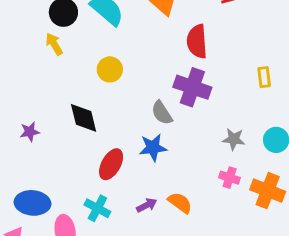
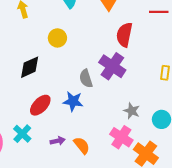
black diamond: (84, 118) -> (30, 67), turned 65
pink cross: (230, 178) -> (121, 137), size x1.5

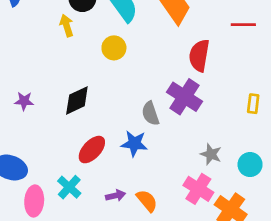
yellow circle: (57, 38) -> (114, 48), moved

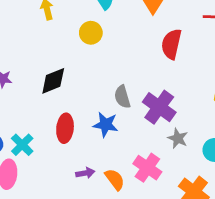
purple cross: (185, 97) -> (159, 107), moved
red ellipse: (92, 150) -> (65, 128), turned -40
cyan cross: (69, 187) -> (22, 145), moved
pink cross: (198, 189) -> (147, 168), moved

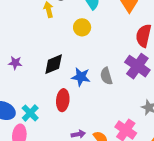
purple cross: (159, 107) -> (137, 66), moved
blue star: (106, 125) -> (81, 77), moved

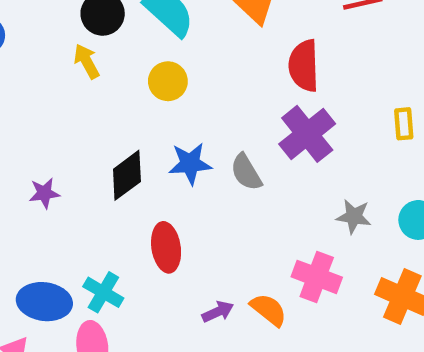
purple cross: (137, 66) -> (307, 134), turned 30
blue star: (81, 77) -> (190, 163), moved

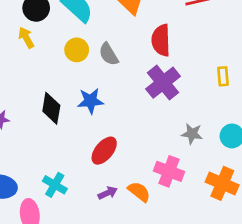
gray semicircle: (246, 172) -> (109, 54), moved
black diamond: (127, 175) -> (51, 108), turned -44
red ellipse: (166, 247) -> (104, 151), moved, turned 48
cyan cross: (103, 292) -> (55, 185), moved

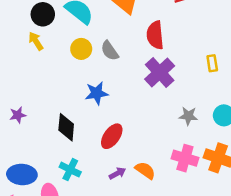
black diamond: (51, 108) -> (66, 127), moved
pink cross: (169, 171) -> (185, 158), moved

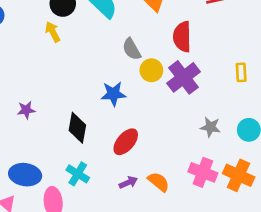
yellow circle: (81, 49) -> (151, 70), moved

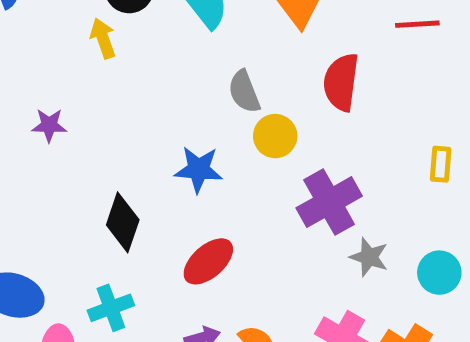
purple cross: (183, 77) -> (329, 202), moved
purple star: (26, 110) -> (49, 125), moved
cyan cross: (78, 174) -> (111, 308), turned 30

